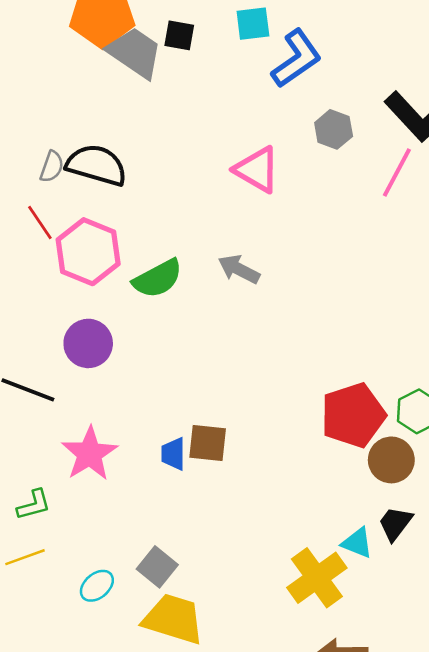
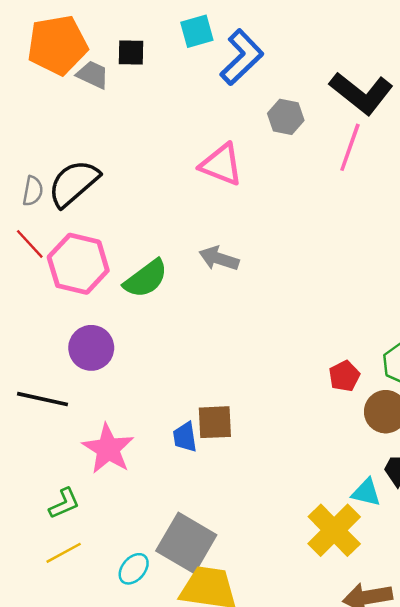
gray trapezoid: (135, 53) -> (93, 75), size x0.6
black semicircle: (97, 165) -> (74, 183), turned -48
red pentagon: (353, 415) -> (344, 376), size x0.5
gray square: (157, 567) -> (186, 543), size x1.6

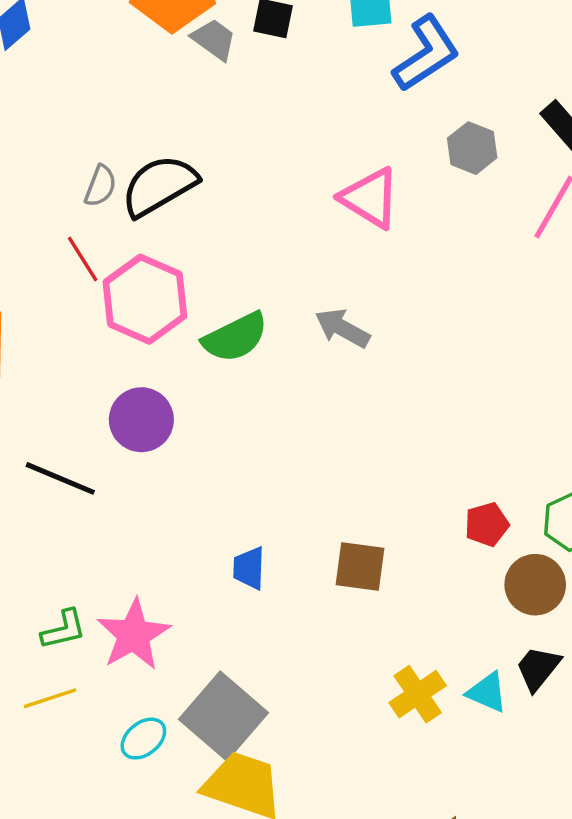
brown square: (215, 422) -> (360, 567), moved
pink star: (108, 449) -> (134, 635), moved
yellow cross: (334, 530) -> (418, 694), moved, size x0.7

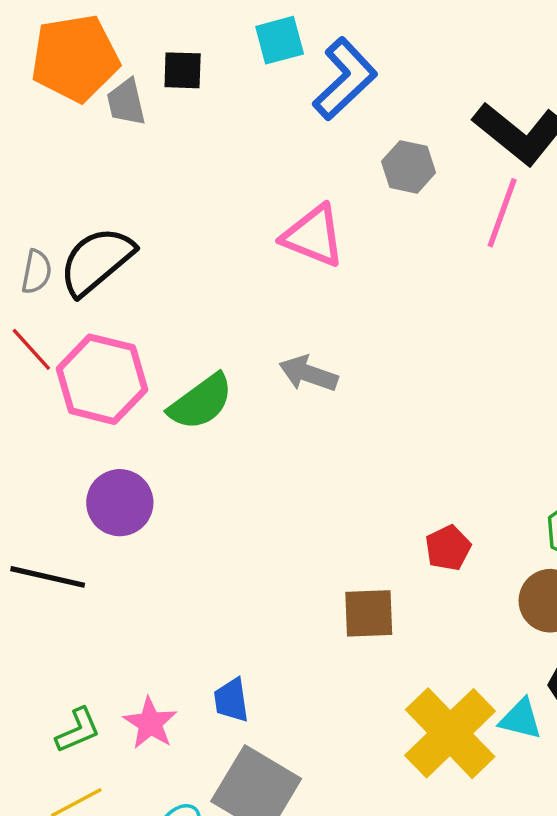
gray trapezoid: (214, 39) -> (126, 102), turned -129
red pentagon: (487, 524) -> (448, 548), moved
blue trapezoid: (249, 568) -> (231, 700), moved
pink star: (134, 635) -> (150, 723), size x0.7
yellow cross: (418, 694) -> (450, 733), size x1.6

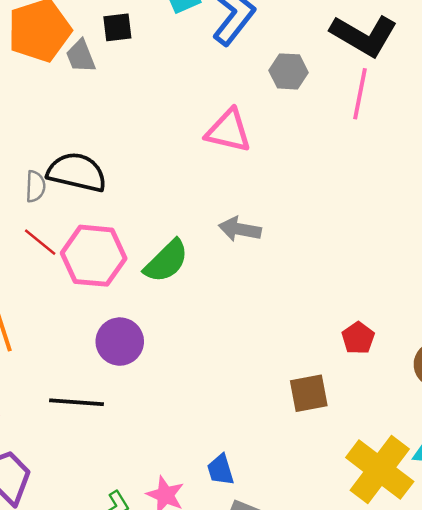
black semicircle: (96, 261) -> (77, 172), turned 62

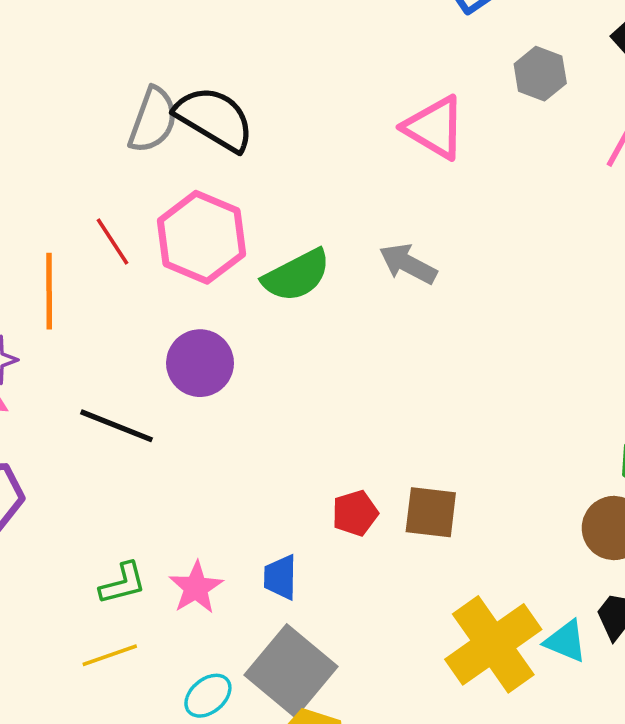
gray semicircle: (35, 186) -> (153, 120), size x1.5
red line: (40, 242) -> (113, 242), moved
red pentagon: (358, 338) -> (355, 513), moved

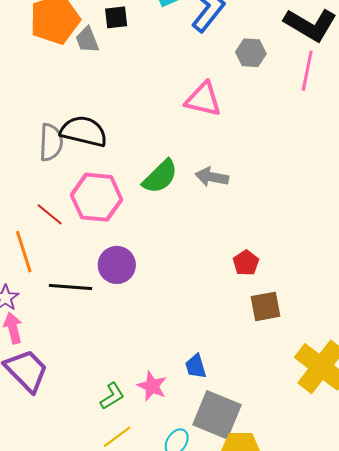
green semicircle: (296, 275) -> (160, 177), moved
black line: (116, 426) -> (71, 287), moved
red pentagon: (355, 513) -> (246, 263), moved

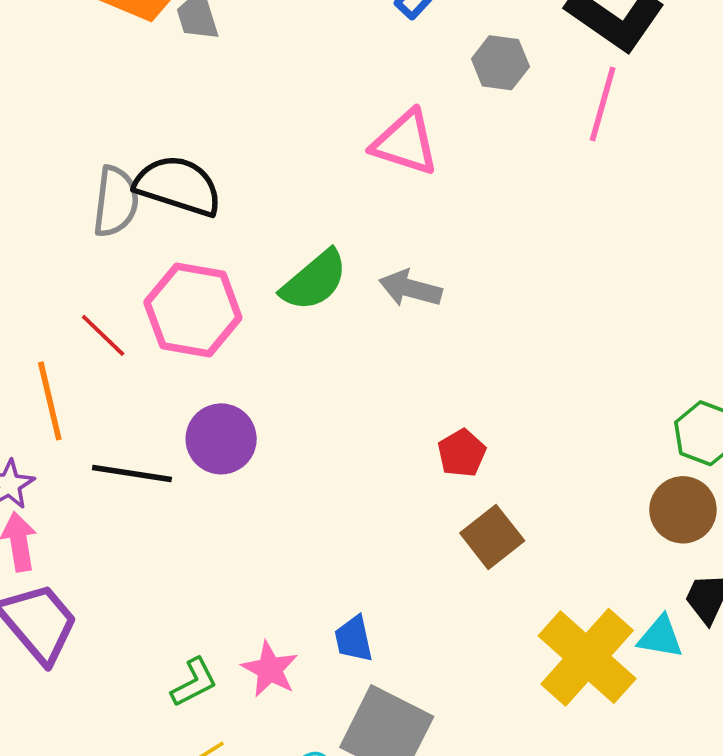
brown square: (266, 306) -> (492, 537), turned -32

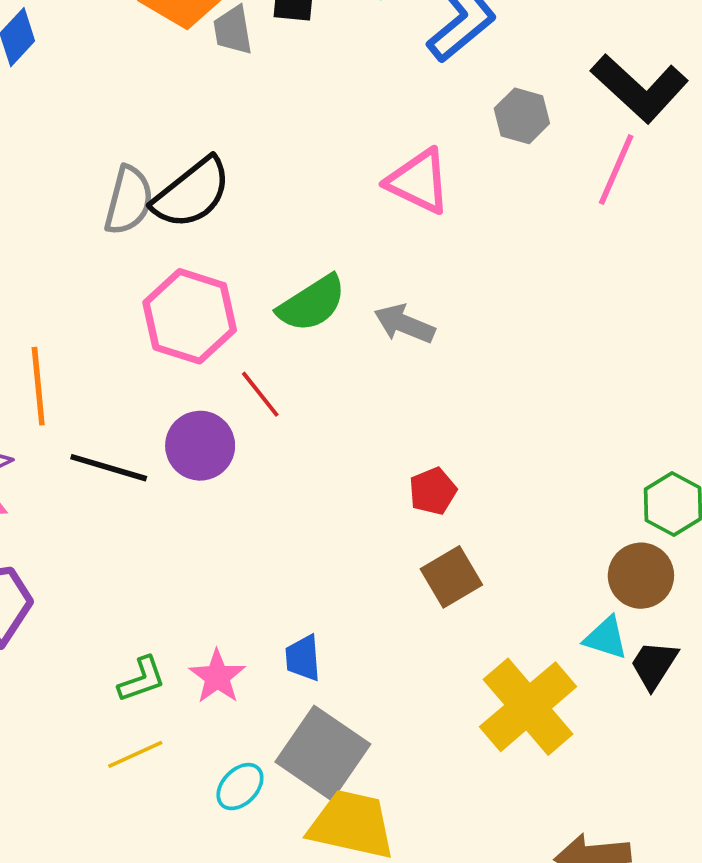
black semicircle: (178, 186) -> (192, 193), turned 116
red line: (103, 335) -> (260, 394), moved
cyan triangle: (660, 637) -> (606, 638), moved

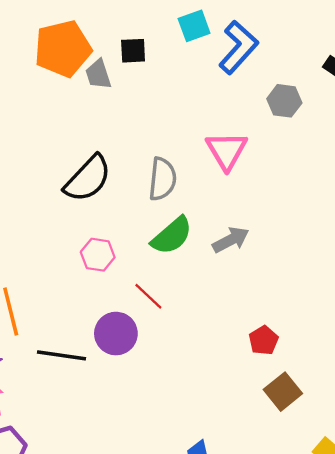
pink triangle: (419, 181) -> (227, 151), turned 42
gray semicircle: (129, 200) -> (162, 179), moved
pink hexagon: (190, 316) -> (98, 255), size x0.6
gray arrow: (404, 324) -> (231, 240), turned 138

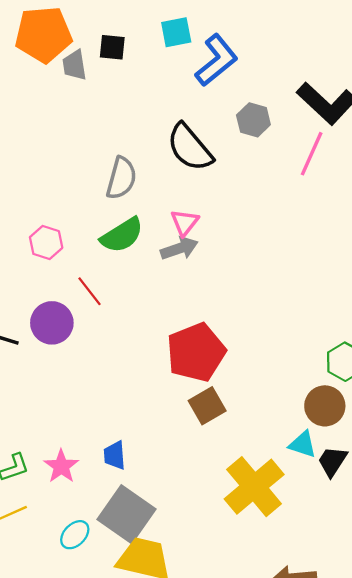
pink triangle: (227, 151) -> (185, 222), moved, size x0.7
black semicircle: (88, 179) -> (190, 147), moved, turned 88
red pentagon: (264, 340) -> (196, 352), size x2.0

